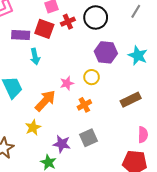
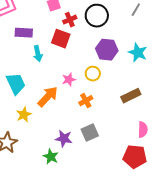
red square: (44, 29) -> (61, 39), moved
yellow star: (33, 127) -> (24, 115), moved

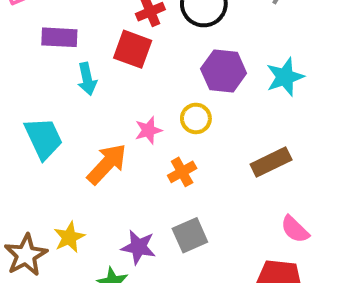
cyan star: (138, 53) -> (285, 77), turned 30
yellow star: (24, 115) -> (69, 237), moved
pink semicircle: (143, 130) -> (295, 229), turned 133

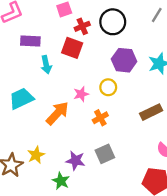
cyan trapezoid: (44, 138) -> (21, 99), turned -90

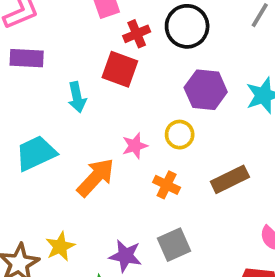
purple rectangle: (30, 41) -> (27, 58), moved
brown rectangle: (151, 112) -> (230, 179), moved
orange cross: (100, 118) -> (167, 185), turned -35

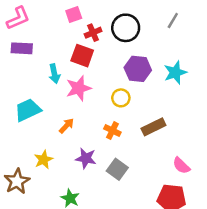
pink star: (135, 146) -> (79, 88), moved, size x1.5
orange arrow: (96, 177) -> (66, 126), size x0.6
gray square: (174, 245) -> (117, 169), turned -30
yellow star: (60, 246) -> (44, 160), moved
purple star: (125, 256) -> (86, 158), moved

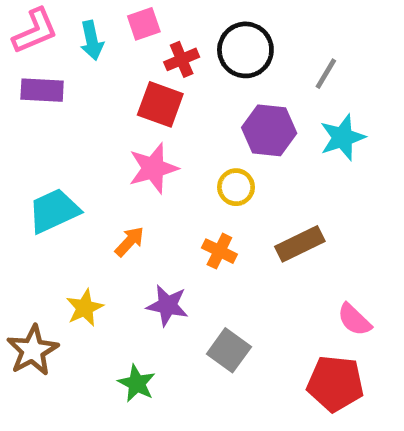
gray line: (173, 21) -> (326, 74), moved
cyan arrow: (54, 74) -> (92, 40), moved
gray square: (117, 169) -> (229, 350), moved

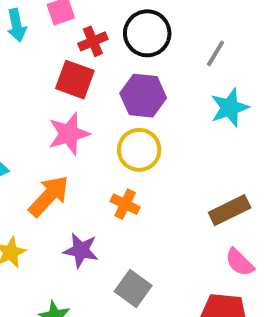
purple hexagon: (269, 130) -> (143, 96), moved
yellow circle: (236, 187) -> (139, 150), size x1.4
orange arrow: (130, 242) -> (49, 196), size x1.6
brown rectangle: (300, 244) -> (230, 210), moved

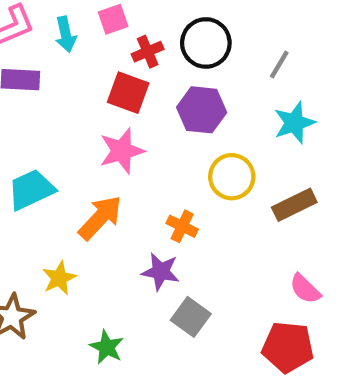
yellow circle: (139, 150) -> (232, 177), moved
brown rectangle: (230, 210) -> (294, 205), moved
purple star: (81, 250) -> (161, 272), moved

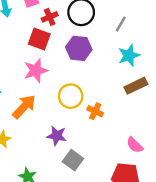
yellow circle: (232, 177) -> (71, 96), moved
brown rectangle: (294, 205) -> (136, 86), moved
orange cross: (182, 226) -> (95, 111), moved

